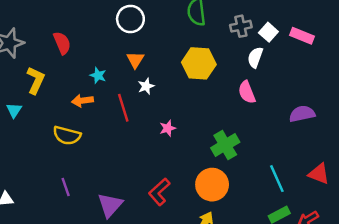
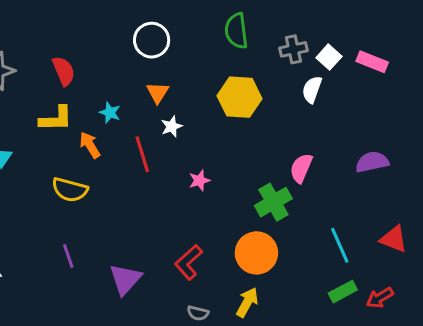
yellow L-shape: (36, 80) -> (56, 119), moved, turned 64
pink semicircle: (247, 92) -> (301, 168), moved, turned 45
orange arrow: (82, 101) -> (90, 145), turned 65

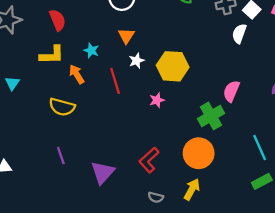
yellow hexagon: (239, 97) -> (173, 66), moved

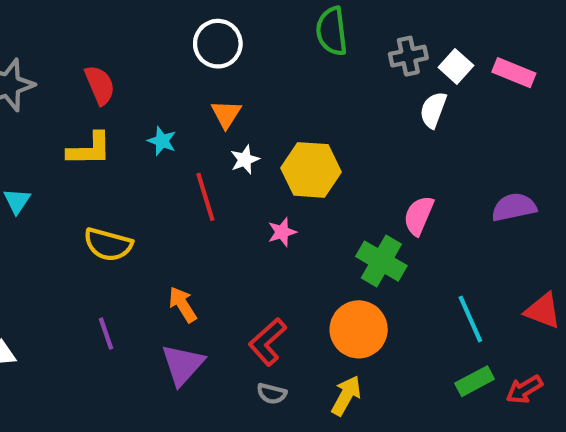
orange arrow: (77, 74) -> (183, 305), moved
green cross: (211, 116) -> (381, 261), turned -30
gray semicircle: (156, 197) -> (272, 394), moved

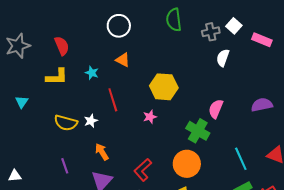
white square: (456, 66) -> (234, 26), moved
orange triangle: (226, 114) -> (123, 60), turned -35
white star: (245, 160) -> (91, 121), moved

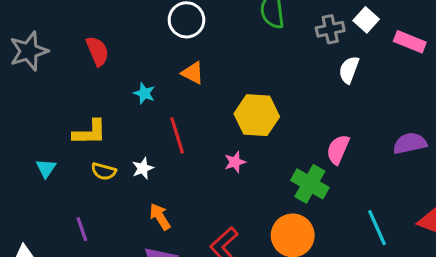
yellow L-shape: (57, 77) -> (90, 132), moved
cyan triangle: (22, 102) -> (46, 168), moved
yellow semicircle: (66, 123) -> (104, 171), size x0.7
purple line: (65, 166) -> (82, 229), moved

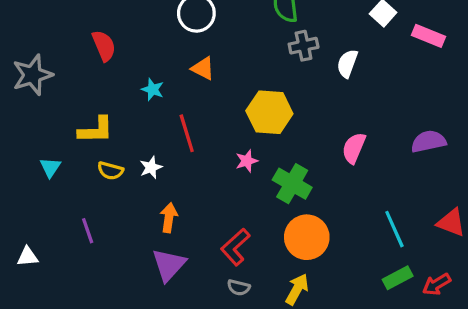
gray cross: (330, 29) -> (304, 46), moved
gray star: (29, 51) -> (32, 75), moved
white semicircle: (349, 70) -> (347, 64), moved
green cross: (310, 184) -> (292, 184), moved
orange arrow: (160, 217) -> (169, 218), turned 40

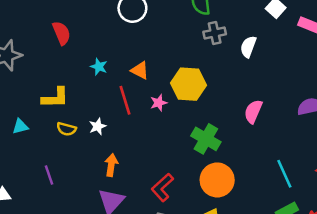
orange triangle: (203, 68) -> (140, 70), moved
pink star: (247, 161) -> (159, 103), moved
cyan triangle: (50, 167) -> (20, 126), turned 42

